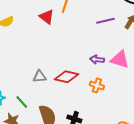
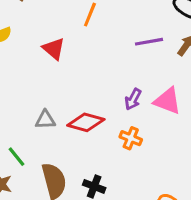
red triangle: (47, 17) -> (54, 49), moved
purple arrow: (97, 60) -> (133, 99), turned -72

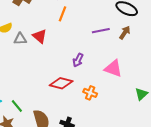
purple arrow: (133, 99) -> (78, 60), moved
gray triangle: (45, 120) -> (20, 39), moved

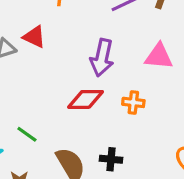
purple arrow: (78, 60) -> (102, 58), size x1.6
green line: (17, 106) -> (27, 134), moved

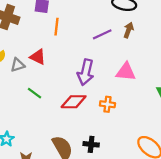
green line: (27, 134) -> (34, 93), moved

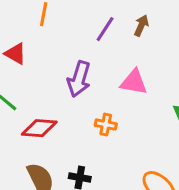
purple line: (102, 34) -> (105, 29), turned -36
red diamond: (74, 102) -> (39, 128), moved

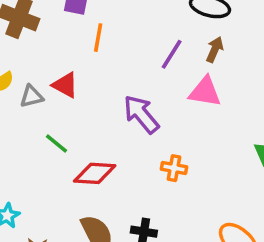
purple arrow: (79, 79) -> (141, 114), turned 124
pink triangle: (134, 82) -> (205, 92), moved

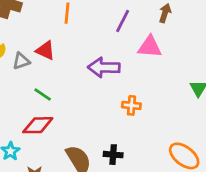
brown arrow: (215, 50) -> (165, 13), moved
purple arrow: (141, 114) -> (104, 67), turned -44
red diamond: (95, 173) -> (38, 125), moved

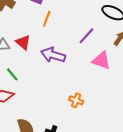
purple arrow: (104, 67) -> (53, 55), moved

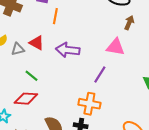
purple line: (86, 36) -> (100, 75), moved
orange cross: (76, 100) -> (89, 104), moved, size x1.5

